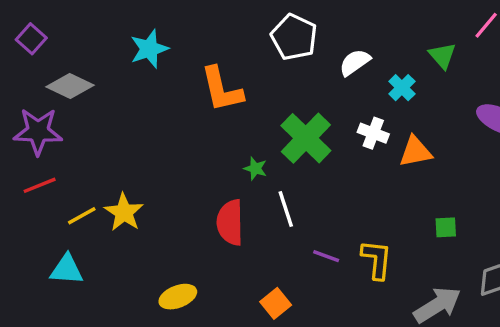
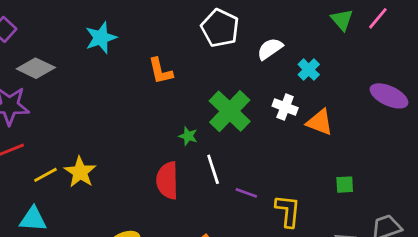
green triangle: (442, 56) -> (342, 20), moved
orange L-shape: (222, 89) -> (160, 71), size x0.7
orange triangle: (415, 152) -> (320, 122), turned 32
purple line: (326, 256) -> (246, 193), moved

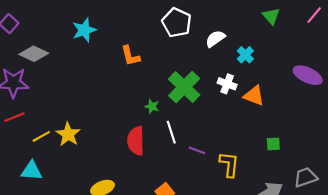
pink line: (378, 18) -> (314, 15), moved

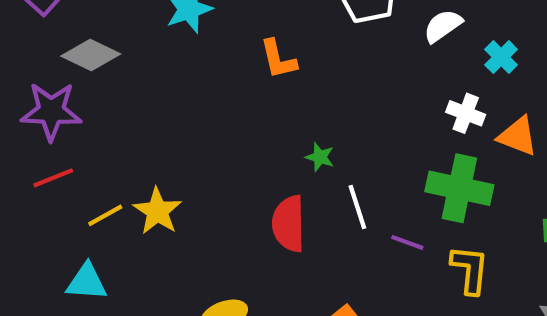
green cross: (184, 87) -> (459, 188), moved, turned -32

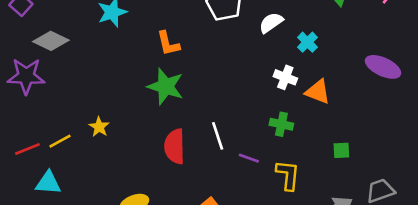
green star: (320, 157) -> (165, 86), moved, size x2.0
red line: (53, 178) -> (27, 149), moved
green cross: (459, 188) -> (281, 124), size x0.6
yellow star: (157, 211) -> (99, 127), moved, size x0.7

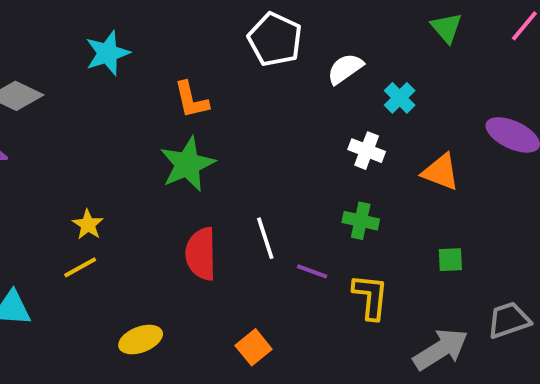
green star: (165, 86) -> (187, 164), turned 30
orange triangle: (318, 92) -> (441, 172), moved
yellow line: (60, 141) -> (80, 267), moved

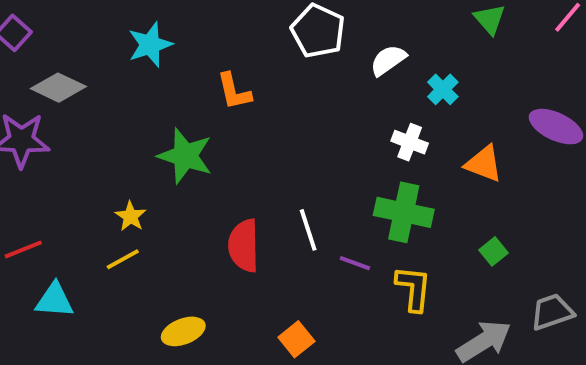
green star: (187, 164) -> (185, 156), moved, turned -30
green cross: (361, 221) -> (404, 212), size x1.6
green square: (450, 260) -> (494, 251), turned -36

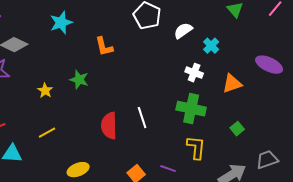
green star: (185, 156) -> (79, 80), size x0.7
orange triangle: (484, 164) -> (232, 84), turned -40
yellow star: (131, 216) -> (45, 91), moved
purple line: (355, 263) -> (168, 169), moved

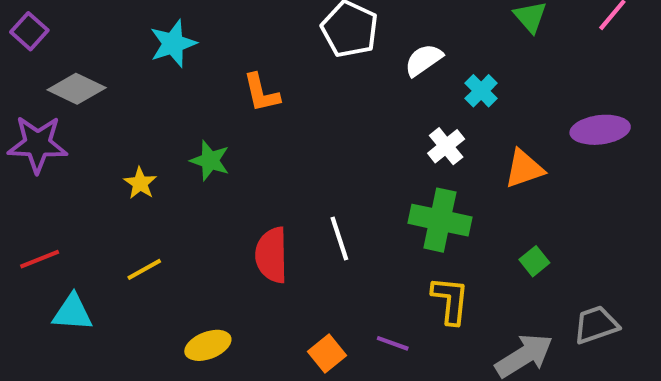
purple ellipse: (269, 65) -> (600, 130), turned -32
white cross: (194, 73) -> (446, 146), turned 30

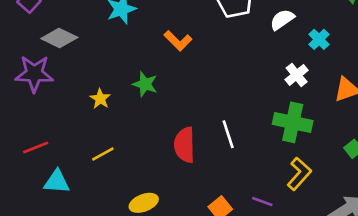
orange L-shape: (261, 93) -> (178, 41), turned -32
yellow L-shape: (450, 300) -> (299, 174), turned 36

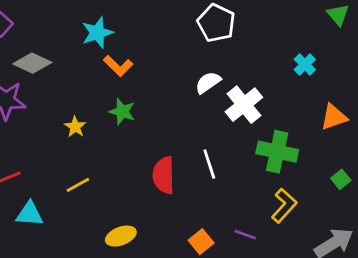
white semicircle: (282, 20) -> (208, 82), moved
orange L-shape: (178, 41) -> (118, 66), moved
white cross: (297, 75) -> (244, 105), moved, size x1.5

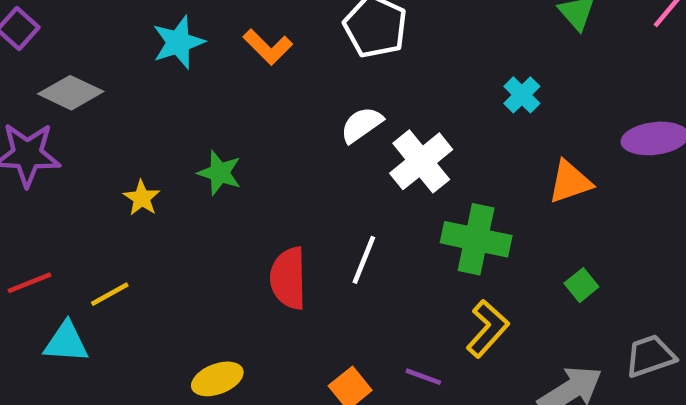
orange L-shape: (118, 66) -> (268, 47), moved
white line: (209, 164) -> (364, 260), turned 40
yellow line: (78, 185) -> (110, 294), moved

